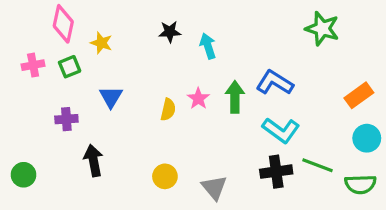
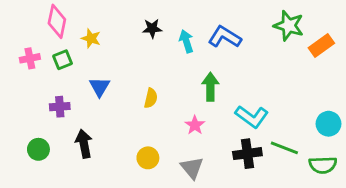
blue L-shape: (275, 83) -> (225, 37), moved
orange rectangle: (359, 95) -> (321, 46), moved
pink star: (198, 98) -> (195, 125), moved
green circle: (24, 175) -> (38, 149), moved

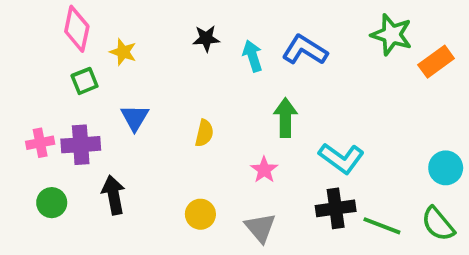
pink cross: (30, 58) -> (40, 143), moved
purple cross: (60, 107) -> (81, 145), size x1.4
green line: (284, 148) -> (382, 226), moved
green semicircle: (323, 165) -> (438, 224), turned 52

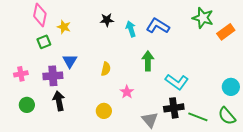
purple cross: (81, 145) -> (53, 76), moved
pink star: (264, 170) -> (127, 92), moved
gray triangle: (260, 228) -> (150, 120), moved

